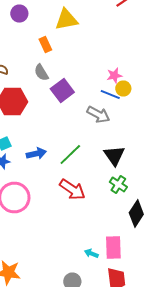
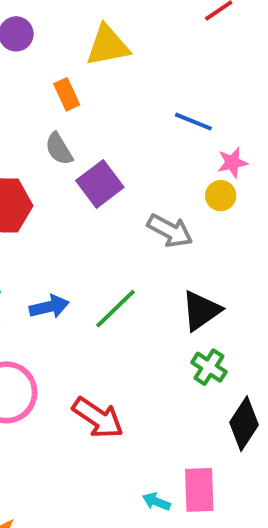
pink star: (114, 76) -> (232, 163), moved
yellow circle: (123, 88) -> (221, 196), moved
blue line: (110, 94) -> (193, 122), moved
black triangle: (114, 156) -> (201, 311), turned 30
red arrow: (72, 190) -> (98, 418), moved

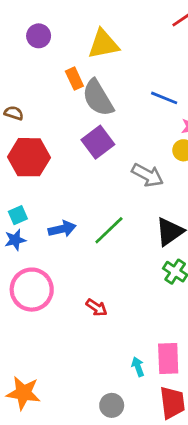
gray semicircle: (59, 149) -> (98, 98), moved, size x1.6
red arrow: (98, 418) -> (97, 307), size x0.6
cyan arrow: (156, 502) -> (138, 367), turned 48

